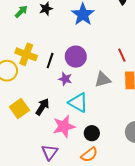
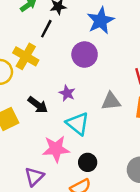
purple circle: (76, 57) -> (85, 55), moved
black line: (50, 61) -> (46, 29), moved
black arrow: (42, 107) -> (38, 105), moved, turned 84

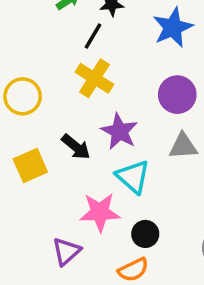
purple circle: (85, 55) -> (177, 95), moved
yellow cross: (26, 56) -> (94, 78), moved
purple star: (67, 93) -> (119, 131), size x1.5

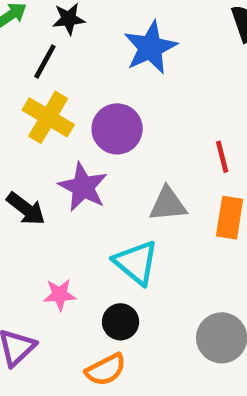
purple circle: (177, 95) -> (117, 129), moved
cyan triangle: (133, 177) -> (136, 263), moved
pink star: (100, 212) -> (60, 295), size x0.6

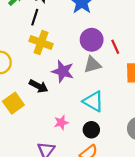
purple circle: (117, 129) -> (92, 40), moved
red line: (222, 157) -> (115, 47), moved
gray triangle: (168, 204) -> (92, 65), moved

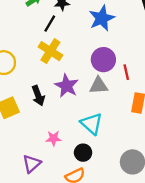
black arrow: (39, 86) -> (38, 96), turned 30

